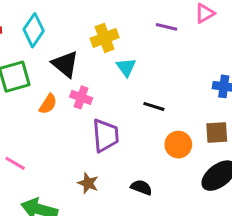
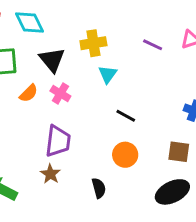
cyan diamond: (34, 30) -> (29, 22), turned -72
purple trapezoid: (106, 136) -> (58, 141), moved
orange circle: (178, 145) -> (125, 155), moved
black semicircle: (141, 187) -> (99, 188), turned 42

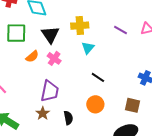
black semicircle: (99, 188) -> (68, 118), moved

